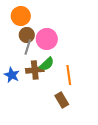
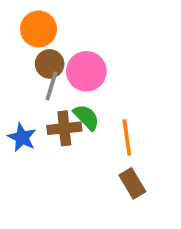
green semicircle: (47, 64) -> (86, 117), turned -91
brown rectangle: (62, 100) -> (132, 183), moved

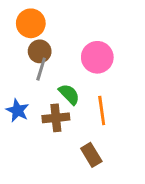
pink circle: (86, 71) -> (97, 57), moved
brown cross: (64, 128) -> (56, 118), moved
brown rectangle: (132, 183) -> (91, 155), moved

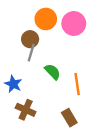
orange circle: (31, 23) -> (46, 19), moved
pink circle: (97, 57) -> (74, 23), moved
brown cross: (56, 118) -> (26, 110), moved, turned 30

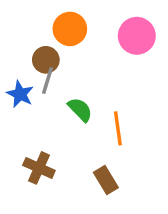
pink circle: (74, 23) -> (137, 36), moved
blue star: (13, 84) -> (20, 94), moved

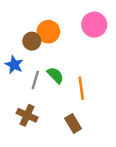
orange circle: (70, 29) -> (48, 32), moved
gray line: (48, 80) -> (35, 80), moved

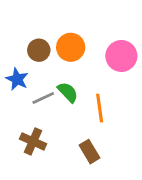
pink circle: (94, 25) -> (121, 56), moved
orange circle: (48, 32) -> (71, 47), moved
gray line: (35, 80) -> (43, 98), turned 48

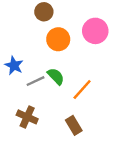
brown circle: (39, 50) -> (44, 12), moved
pink circle: (121, 56) -> (95, 31), moved
orange line: (100, 108) -> (82, 89), turned 50

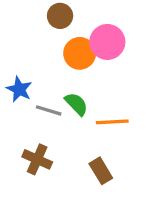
pink circle: (95, 31) -> (107, 42), moved
gray line: (36, 81) -> (49, 110), turned 42
orange line: (82, 89) -> (112, 122), turned 45

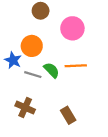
orange circle: (80, 53) -> (32, 46), moved
orange line: (112, 122) -> (76, 66), moved

